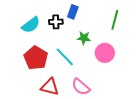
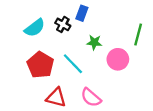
green line: (115, 20) -> (138, 35), moved
black cross: (56, 22) -> (63, 24), turned 32

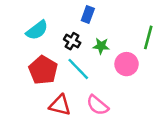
black cross: (63, 24) -> (72, 41), moved

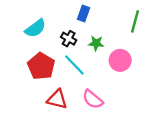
green line: (148, 37) -> (135, 21), moved

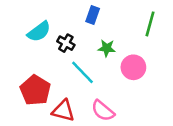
black cross: (69, 39) -> (66, 43), moved
red pentagon: (41, 66) -> (35, 90), moved

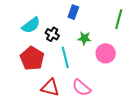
cyan line: (82, 72) -> (65, 57), turned 30
red pentagon: (35, 90) -> (32, 58), moved

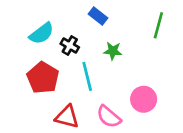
blue rectangle: (73, 12) -> (98, 16), turned -72
pink circle: (106, 53) -> (144, 99), moved

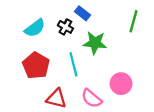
black cross: (70, 46) -> (65, 27), moved
green star: (113, 51) -> (95, 43), size x1.5

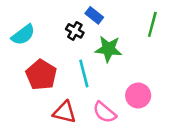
cyan semicircle: (35, 28) -> (23, 35), moved

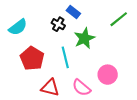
green line: (152, 24) -> (119, 19), turned 36
green star: (108, 49) -> (84, 38), turned -30

